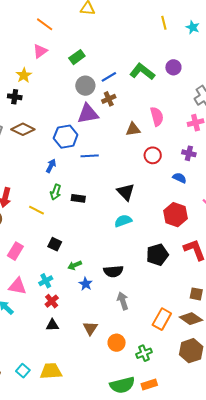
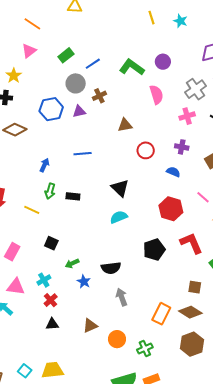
blue line: (109, 77) -> (93, 64), moved
purple triangle: (88, 114) -> (79, 112), size x0.6
pink semicircle: (157, 117) -> (156, 95), moved
blue hexagon: (66, 137) -> (51, 109), moved
brown triangle: (90, 328) -> (90, 326), turned 35

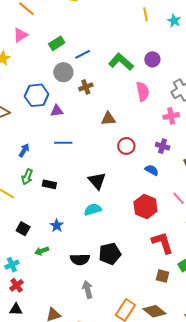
purple triangle: (79, 112) -> (57, 111), moved
black pentagon: (154, 250) -> (110, 254), moved
blue star: (84, 282) -> (57, 225), moved
brown square: (195, 287) -> (163, 276), moved

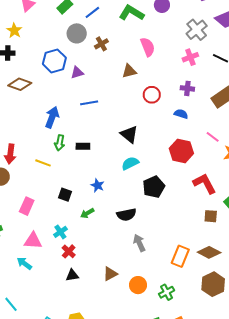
pink semicircle: (143, 91) -> (148, 47), moved
blue arrow: (24, 150) -> (52, 117), size x1.5
black pentagon: (110, 254) -> (154, 187), moved

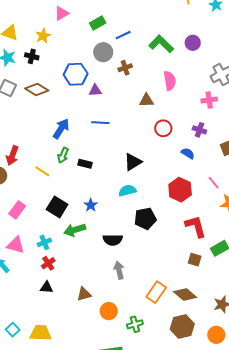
black triangle: (129, 134) -> (133, 162), turned 36
black square: (65, 195) -> (57, 207), size x1.5
green arrow: (87, 213) -> (75, 230), size x1.5

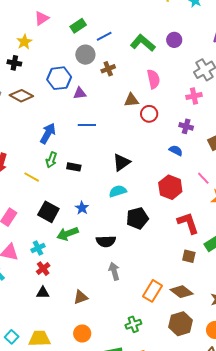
red circle: (163, 128) -> (149, 114), moved
orange circle: (109, 311) -> (82, 334), moved

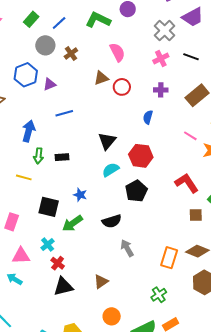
blue semicircle: (176, 151) -> (148, 117), moved, turned -88
red hexagon: (170, 187) -> (141, 156), moved
black triangle: (43, 293) -> (63, 287), size x1.5

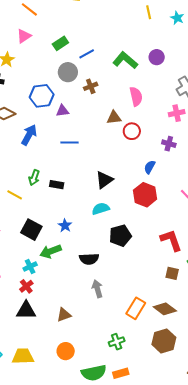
blue arrow: (29, 131) -> (29, 135), moved
red hexagon: (141, 156) -> (145, 195), moved
cyan cross: (48, 245) -> (30, 267), moved

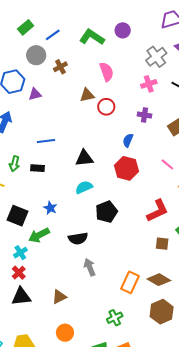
blue line: (70, 143) -> (46, 141), moved
black triangle: (104, 180) -> (84, 158), turned 36
red L-shape: (171, 240) -> (157, 211), turned 90

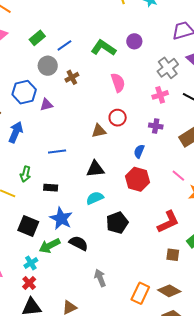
brown triangle: (87, 95) -> (99, 131), moved
black rectangle: (38, 168) -> (51, 188), moved
blue star: (50, 208) -> (61, 219), size x1.6
black semicircle: (78, 238) -> (79, 243), moved, turned -144

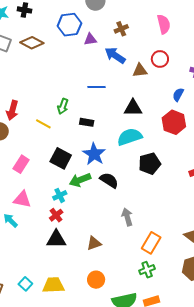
brown cross: (72, 77) -> (121, 29), moved
blue arrow: (16, 132) -> (115, 55), moved, turned -85
cyan semicircle: (95, 198) -> (130, 137), size x1.4
orange rectangle: (140, 293) -> (151, 243), moved

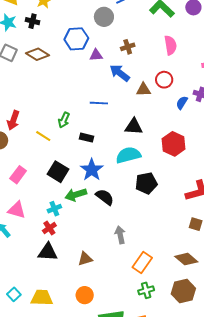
blue semicircle: (178, 95) -> (182, 103), moved
green cross: (147, 270) -> (146, 290), moved

